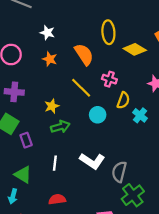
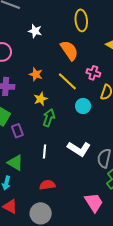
yellow ellipse: (108, 32) -> (81, 20), moved
orange star: (50, 59) -> (36, 74), moved
green arrow: (60, 127) -> (49, 118), turned -54

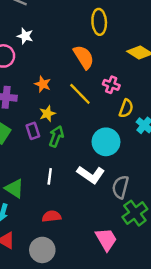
white star: (35, 31) -> (25, 36), moved
cyan circle: (83, 106) -> (106, 142), moved, size x1.5
purple rectangle: (17, 131) -> (33, 131), moved

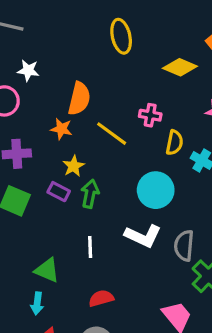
orange semicircle: (84, 57) -> (79, 99), moved, turned 55
purple rectangle: (33, 131) -> (59, 192), turned -35

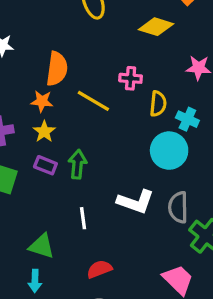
yellow star: (74, 166) -> (44, 132), moved
cyan circle: (156, 190) -> (169, 151), moved

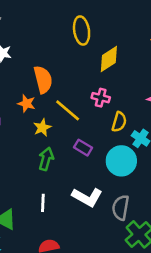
yellow diamond: (156, 27) -> (109, 59), moved, turned -60
orange semicircle: (57, 69) -> (43, 80), turned -32
yellow star: (44, 132) -> (42, 128), moved
purple rectangle: (45, 165) -> (83, 148), moved

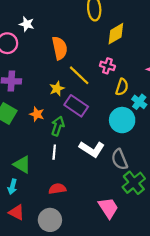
orange star: (26, 103) -> (37, 114), moved
purple rectangle: (83, 148) -> (76, 106), moved, size x1.5
green arrow: (46, 159) -> (58, 126), moved
gray semicircle: (121, 208) -> (119, 159), turned -35

